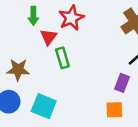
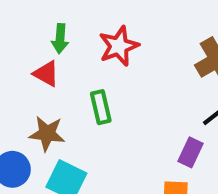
red triangle: (49, 37) -> (46, 74), moved, turned -42
brown star: (18, 70) -> (47, 134), moved

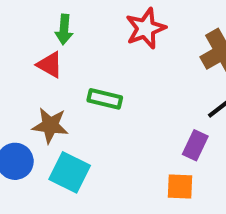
red star: (119, 46) -> (146, 28), moved
green rectangle: (101, 107) -> (105, 99), turned -64

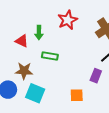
green arrow: (64, 29) -> (39, 32), moved
orange square: (180, 187) -> (77, 95), moved

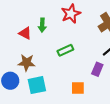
green rectangle: (50, 56) -> (65, 50), moved, turned -35
cyan square: (35, 93) -> (37, 85), turned -36

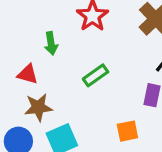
red triangle: (25, 33) -> (28, 74), moved

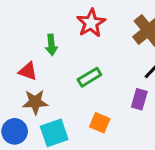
orange square: (127, 131) -> (100, 123), moved, turned 30

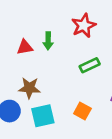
red triangle: (28, 71) -> (25, 47), moved, turned -36
green rectangle: (89, 77) -> (90, 65), moved

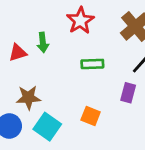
green rectangle: (90, 65) -> (92, 64), turned 30
cyan square: (43, 116) -> (47, 127), turned -35

